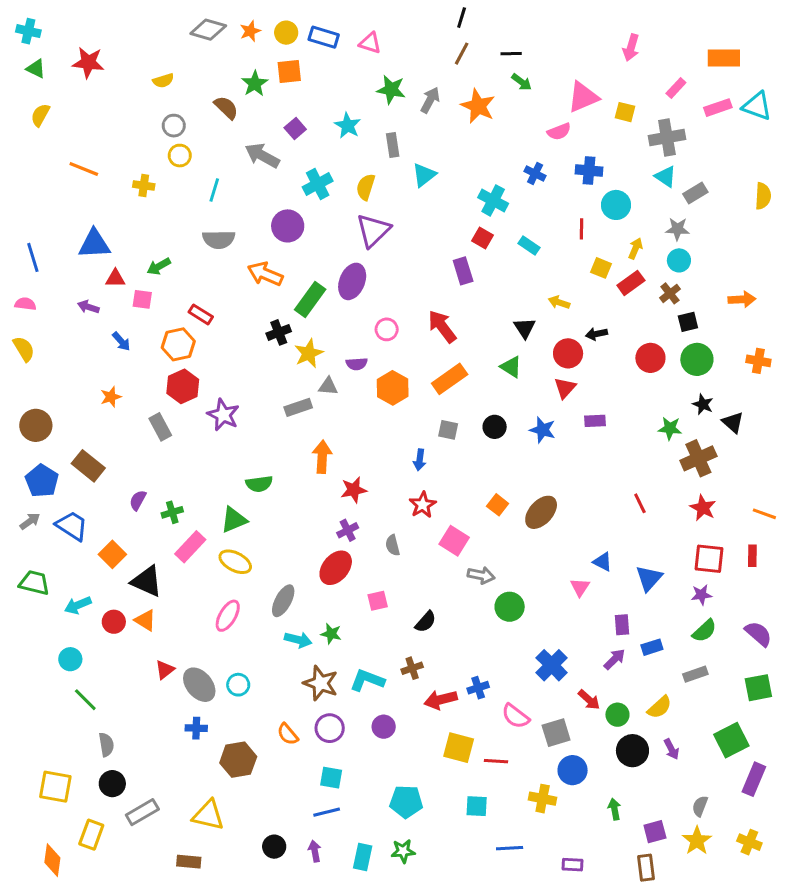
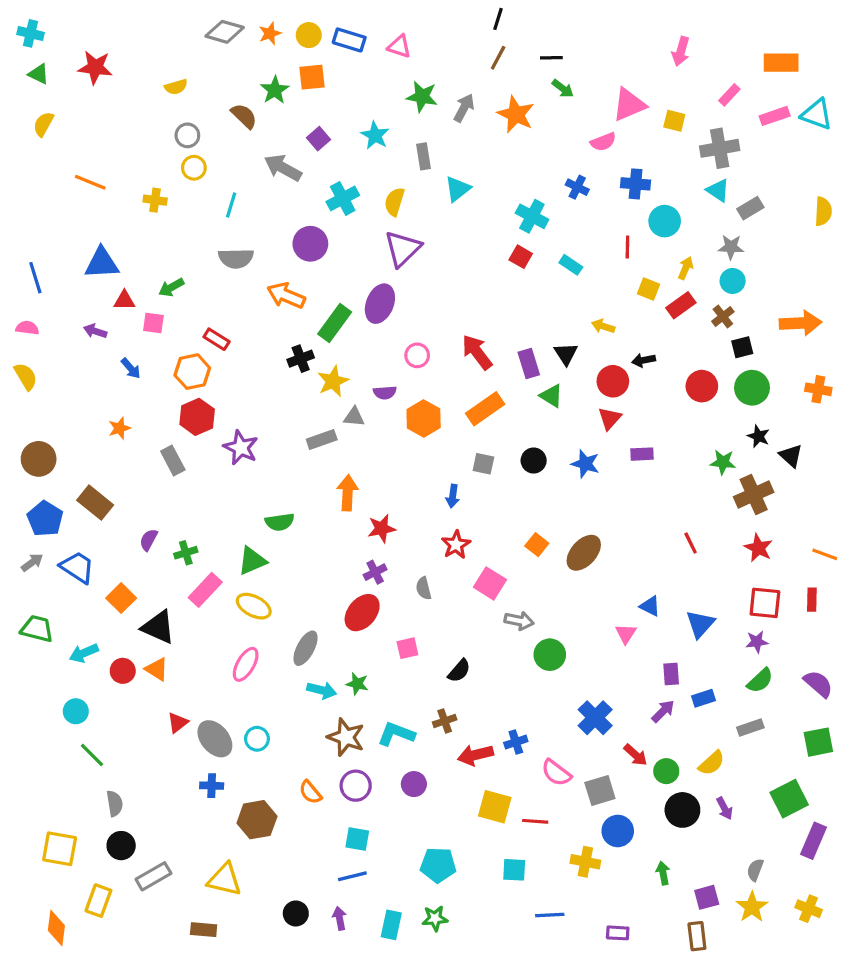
purple rectangle: (463, 271) -> (529, 363), moved
orange arrow: (742, 299) -> (801, 323), size x1.4

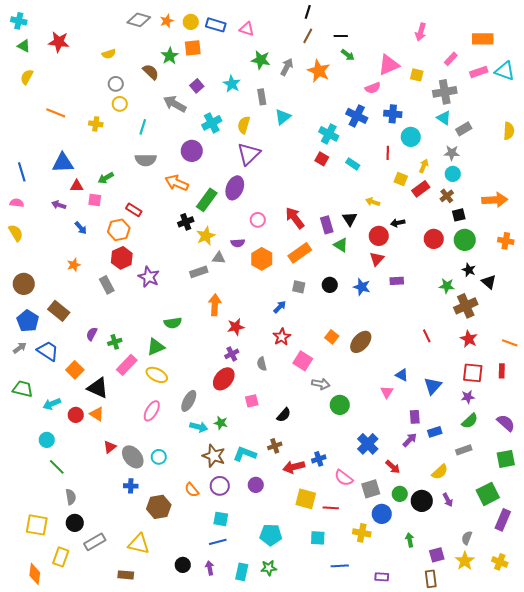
blue cross: (577, 187) -> (357, 116), size x1.5
blue arrow: (453, 496) -> (280, 307), turned -144
green circle: (666, 771) -> (400, 494), moved

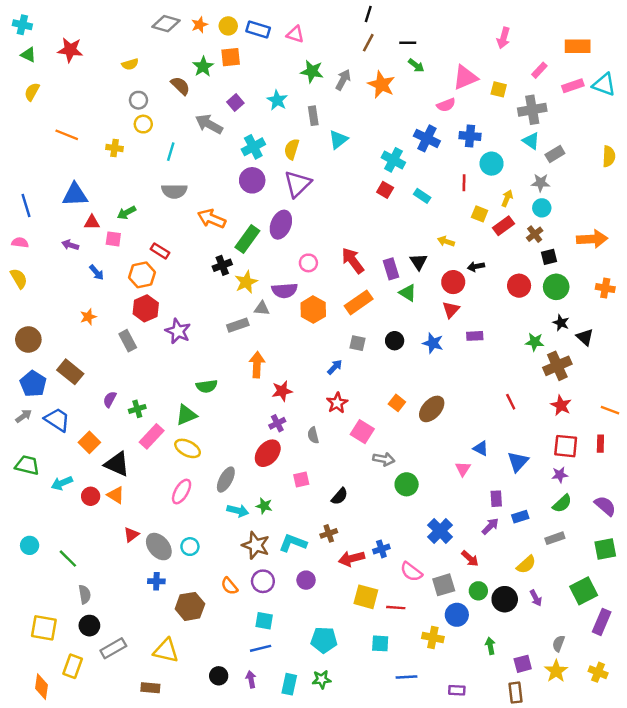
purple circle: (192, 151) -> (252, 180), moved
purple semicircle: (238, 243) -> (284, 290), size x1.5
cyan circle: (47, 440) -> (30, 545), moved

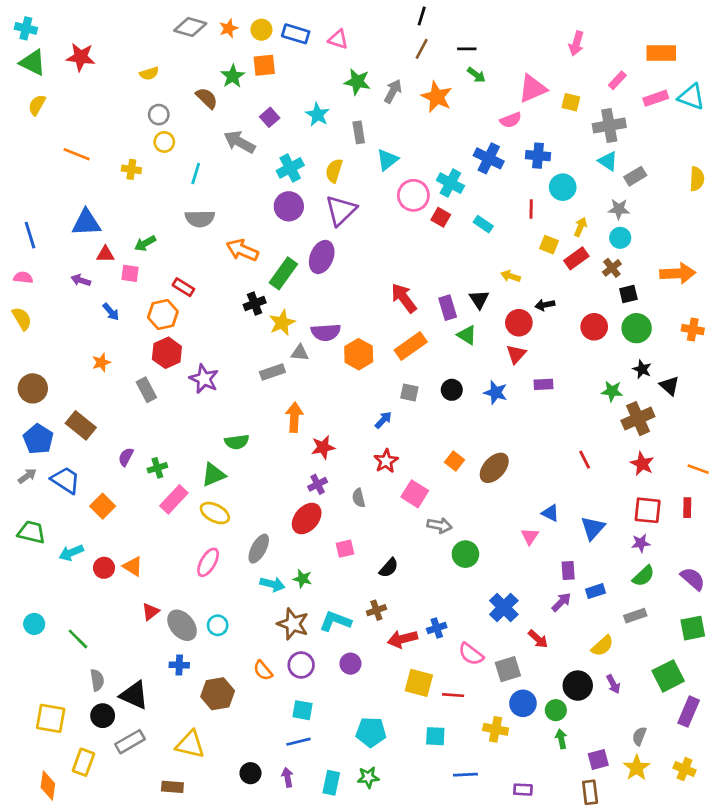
green triangle: (28, 55) -> (33, 63), size x1.5
pink circle: (308, 263) -> (413, 195), moved, size x1.5
black triangle: (117, 464) -> (134, 695), moved
green circle: (478, 591) -> (556, 710), moved

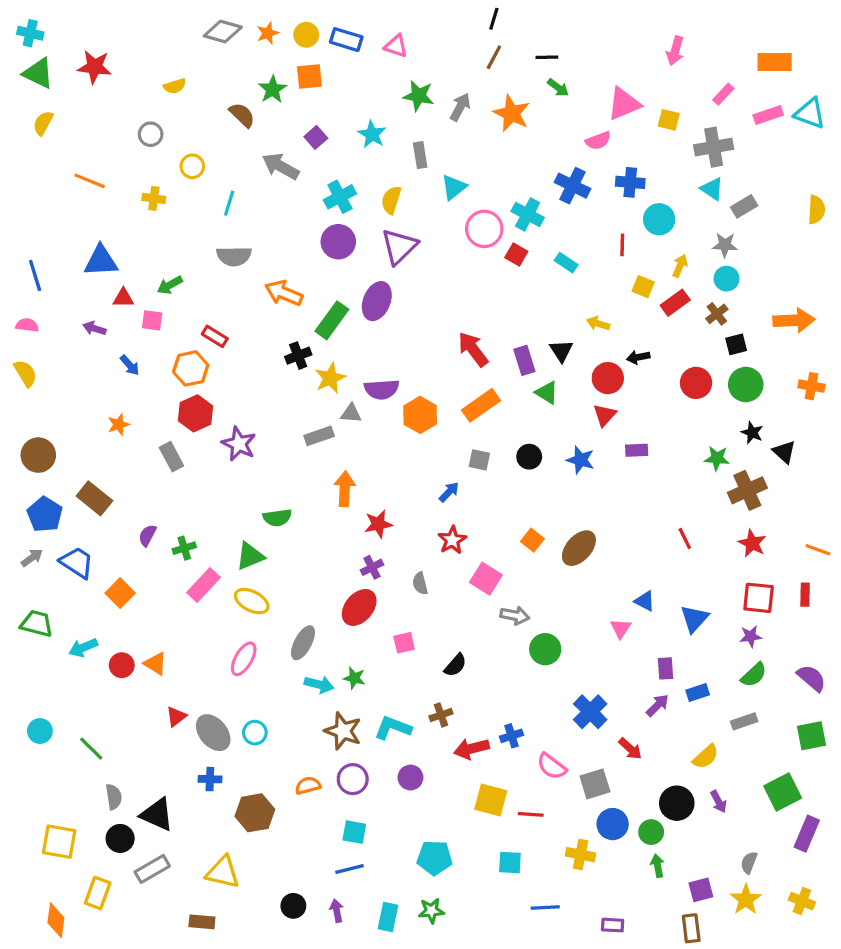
gray circle: (159, 115) -> (151, 134), moved
orange semicircle: (263, 670) -> (308, 786), turned 115

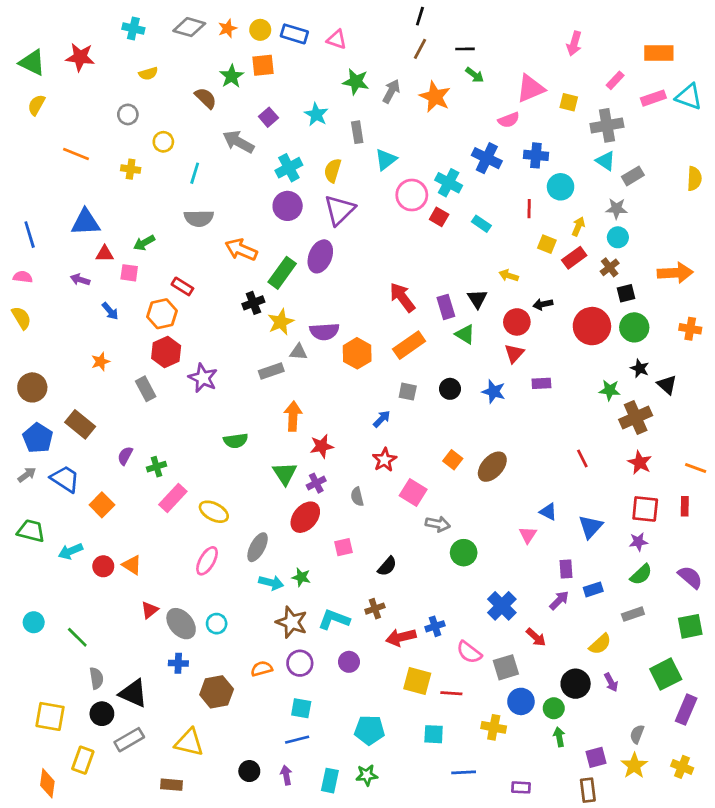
cyan cross: (30, 33) -> (133, 28), moved
red circle: (696, 383) -> (592, 326), size x1.4
green triangle: (250, 556) -> (285, 473), moved, turned -40

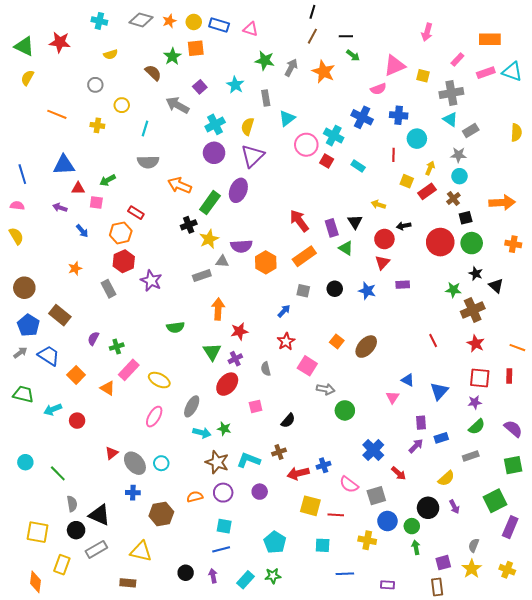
orange triangle: (132, 565) -> (108, 388), moved
cyan pentagon: (369, 730) -> (275, 542), turned 30
cyan rectangle: (330, 781) -> (245, 580), turned 30

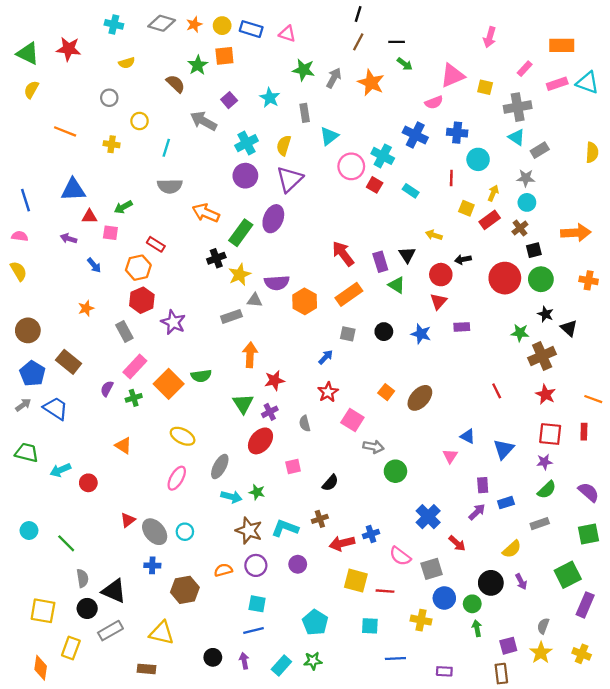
pink rectangle: (129, 370) -> (135, 366), moved
orange square: (76, 375) -> (169, 384), moved, size x1.4

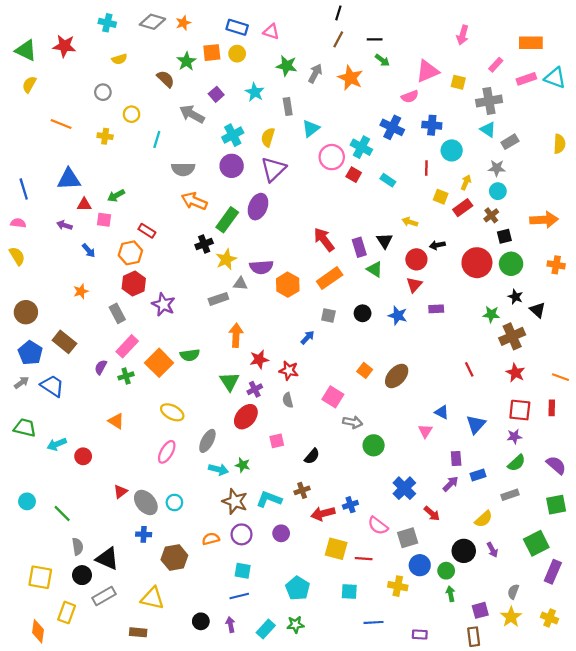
yellow circle: (222, 26) -> (237, 54), moved
gray semicircle: (170, 186) -> (183, 169), moved
red star: (328, 392) -> (289, 370), moved, turned -30

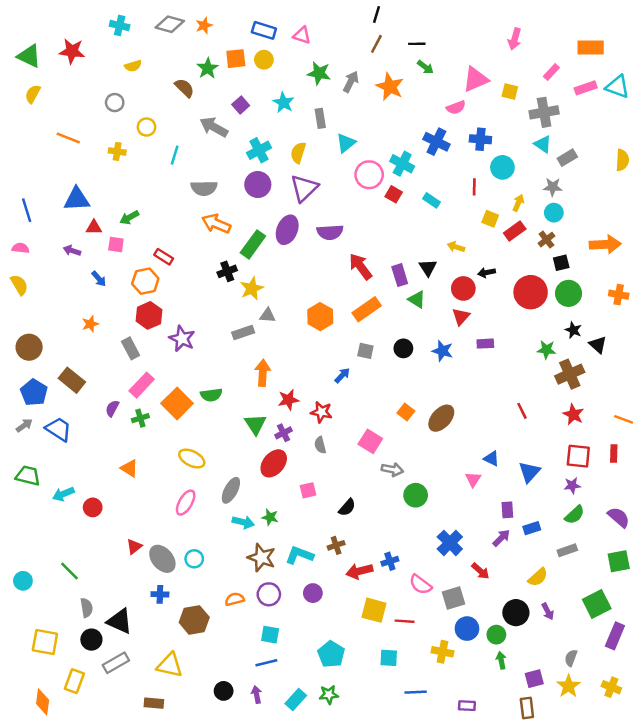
purple semicircle: (261, 267) -> (330, 232), moved
cyan circle: (27, 501) -> (23, 581), moved

